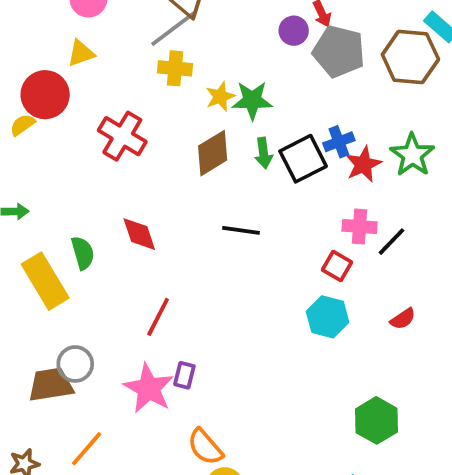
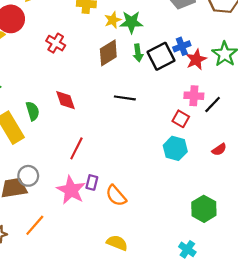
red cross: (122, 136) -> (56, 43), size x0.7
orange semicircle: (205, 447) -> (116, 196), moved

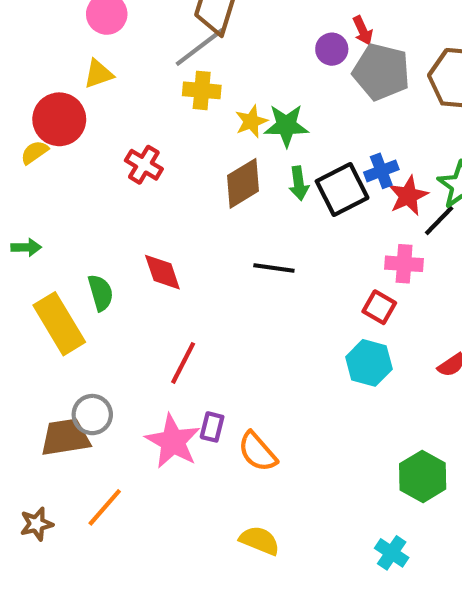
black line: (213, 105) -> (439, 220), moved

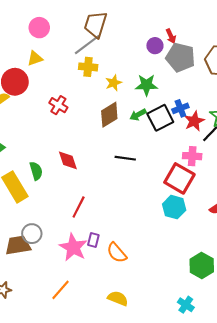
green star: (286, 125) -> (146, 85), moved
green arrow: (299, 183) -> (138, 115), turned 70
red square: (379, 307) -> (179, 178), size x1.8
orange line: (105, 507) -> (60, 290), moved

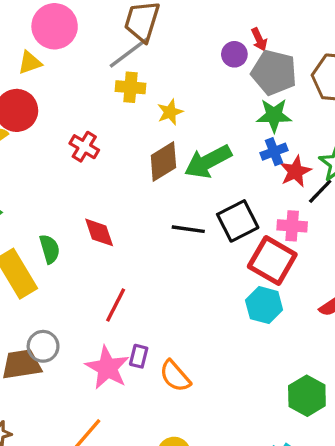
pink circle: (39, 28) -> (55, 26), size x1.4
yellow triangle: (35, 58) -> (30, 63), moved
green star: (146, 85) -> (274, 115), moved
green arrow: (138, 115) -> (208, 162), size x1.8
black square: (160, 118) -> (238, 221), moved

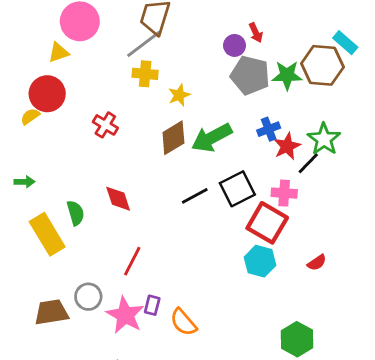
gray pentagon: (274, 72) -> (250, 75), moved
green star: (274, 115) -> (287, 75), moved
black line: (188, 229) -> (195, 196), turned -36
gray circle: (43, 346) -> (88, 297), moved

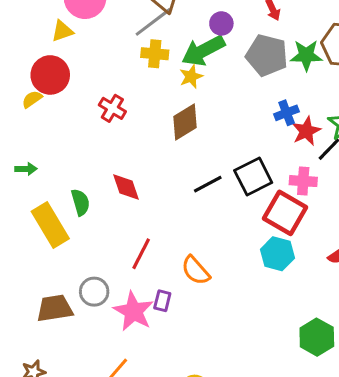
purple circle: (234, 45) -> (221, 23), moved
green arrow: (212, 138) -> (203, 51), moved
orange semicircle: (183, 322) -> (196, 270), moved

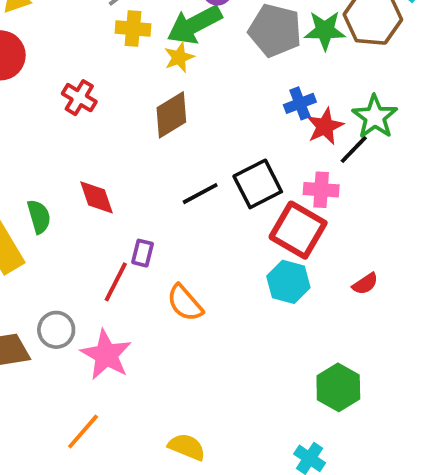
purple rectangle: (162, 301) -> (143, 253), moved

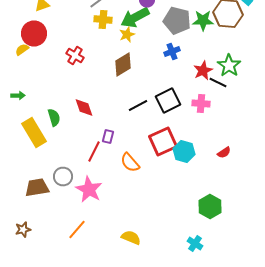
blue cross: (300, 103) -> (172, 52), moved
black line: (354, 149) -> (218, 82), turned 72
red square: (298, 230) -> (163, 142), moved, turned 36

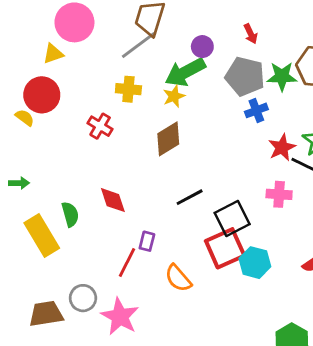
yellow cross: (103, 20) -> (128, 89), moved
yellow semicircle: (22, 50) -> (25, 118), turned 72
blue cross: (172, 52) -> (256, 110), moved
black square: (168, 100) -> (232, 218), moved

